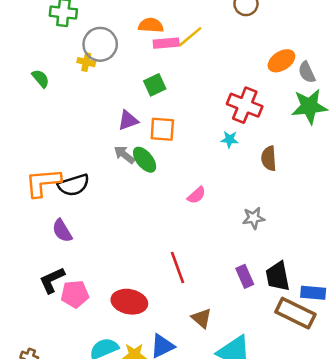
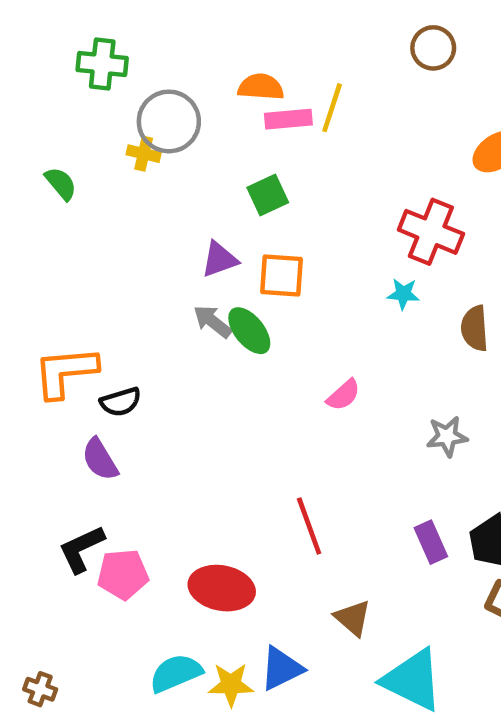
yellow line: (190, 37) -> (332, 108), turned -32
black semicircle: (74, 185) -> (121, 402), moved, size x0.7

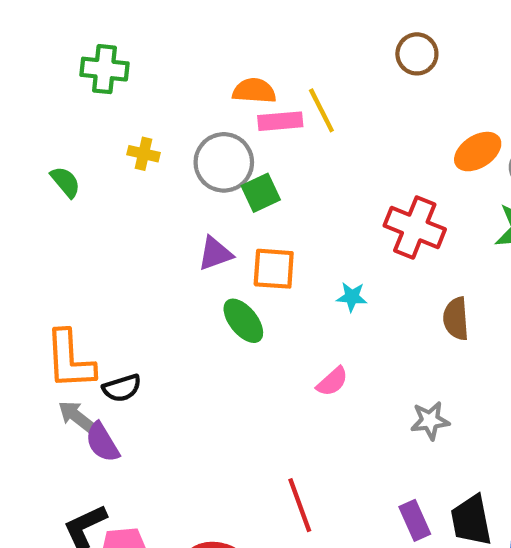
yellow line: (332, 108) -> (321, 110), turned -45
gray circle: (169, 121) -> (224, 162), moved
cyan star: (403, 294) -> (352, 297), moved
gray arrow: (213, 321) -> (76, 416), moved
orange L-shape: (65, 372) -> (70, 360), turned -88

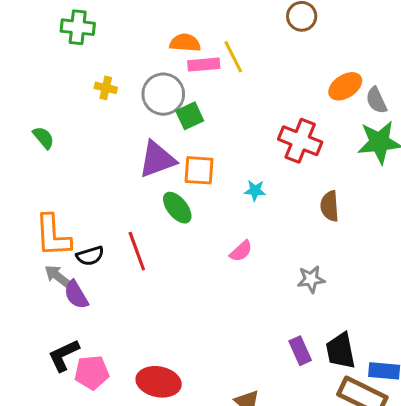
green semicircle: (65, 182) -> (43, 138), moved
purple triangle: (215, 254) -> (157, 159), size x1.5
red line: (300, 505) -> (137, 251), moved

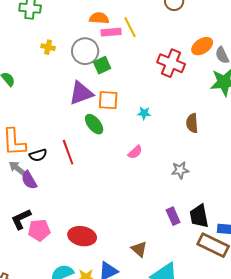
red cross: (300, 141) -> (171, 63), moved

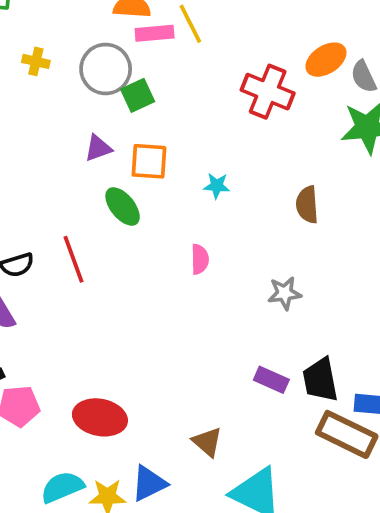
purple triangle: (81, 93) -> (98, 148), size x0.6
pink semicircle: (135, 152) -> (200, 259), turned -49
purple rectangle: (173, 216) -> (271, 380), turned -42

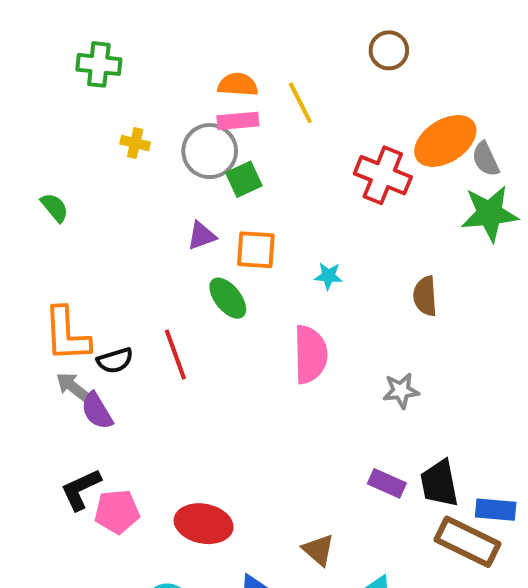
pink rectangle: (155, 33) -> (238, 121), moved
orange ellipse: (326, 60) -> (445, 141), size x1.4
pink semicircle: (200, 259) -> (310, 354), size x1.8

